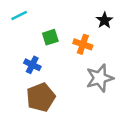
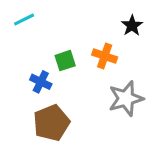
green square: (50, 37) -> (65, 61), moved

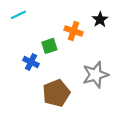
orange cross: (105, 56) -> (74, 31), moved
brown pentagon: (51, 123) -> (56, 93), moved

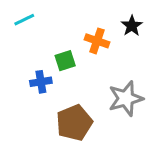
blue cross: (31, 62) -> (41, 82), turned -35

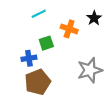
cyan line: (24, 20) -> (39, 14), moved
brown pentagon: (74, 123) -> (38, 82), moved

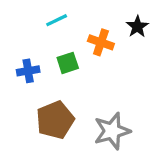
blue cross: (29, 58) -> (28, 71), moved
gray star: (90, 70) -> (112, 131), moved

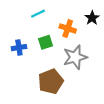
brown pentagon: (55, 120) -> (51, 81), moved
gray star: (112, 131) -> (75, 57), moved

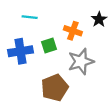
cyan line: (38, 14) -> (30, 17), moved, turned 32
blue cross: (19, 48) -> (20, 51), size x1.5

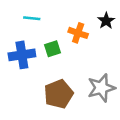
gray star: (81, 61) -> (101, 88), moved

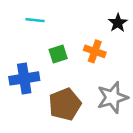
orange cross: (78, 33) -> (95, 51), moved
blue cross: (22, 55) -> (24, 78), moved

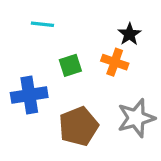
black star: (118, 23) -> (130, 34), moved

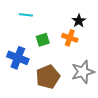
blue cross: (29, 95) -> (18, 58), turned 30

